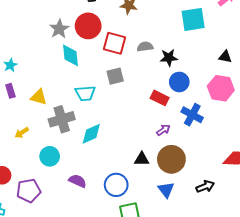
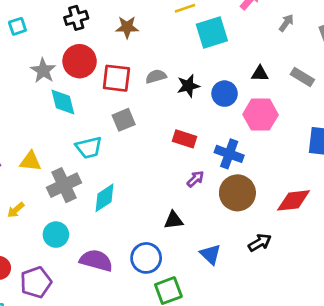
blue circle: (179, 82) -> (225, 94), moved
brown circle: (171, 159) -> (237, 193), moved
purple semicircle: (78, 181) -> (96, 260), size x1.4

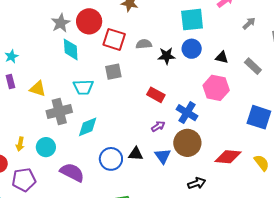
blue circle: (225, 94) -> (192, 49), moved
yellow arrow: (16, 210) -> (20, 144), moved, turned -48
blue triangle: (210, 254) -> (163, 156), moved
blue circle: (146, 258) -> (111, 159), moved

